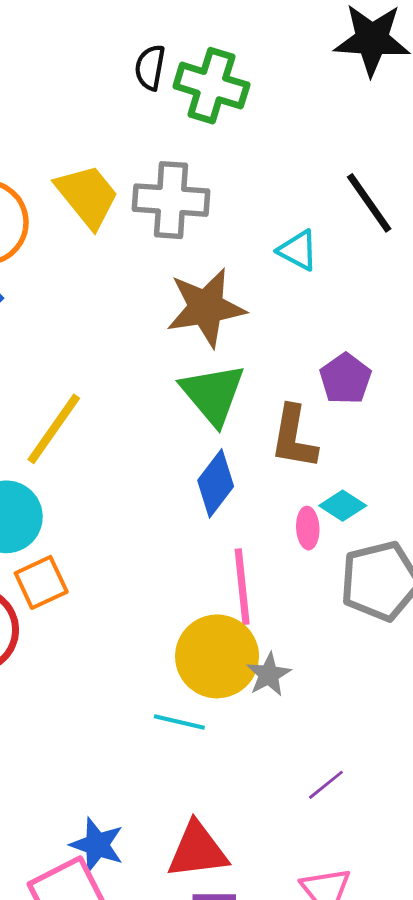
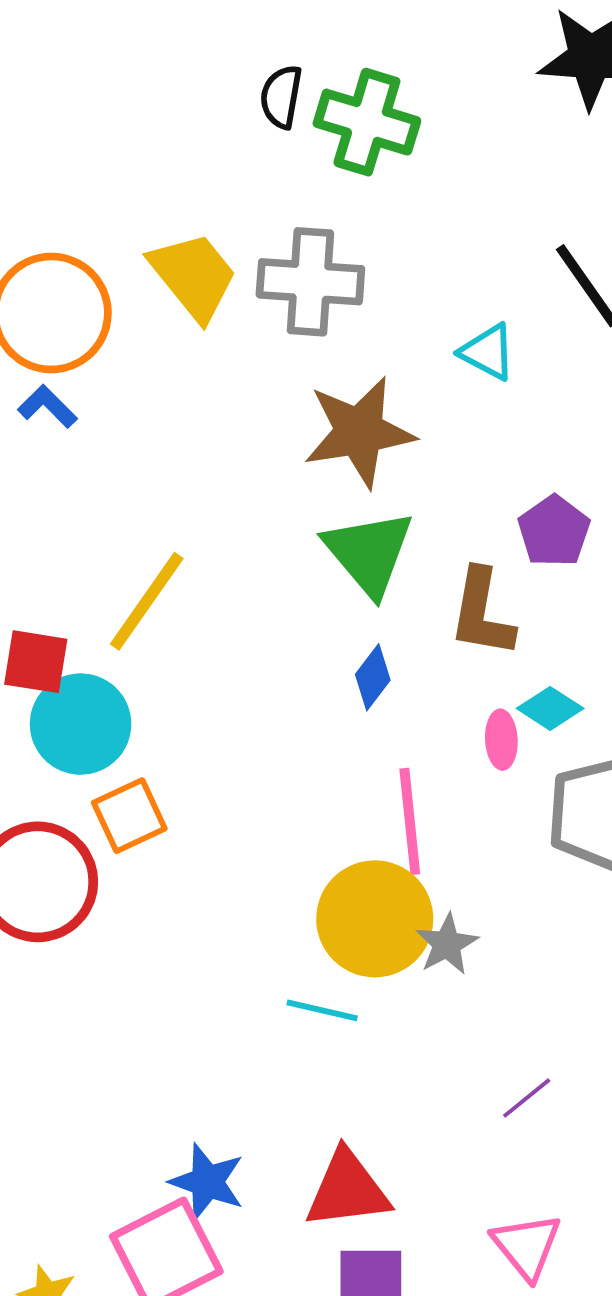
blue diamond: (216, 483) -> (373, 677), size x0.7

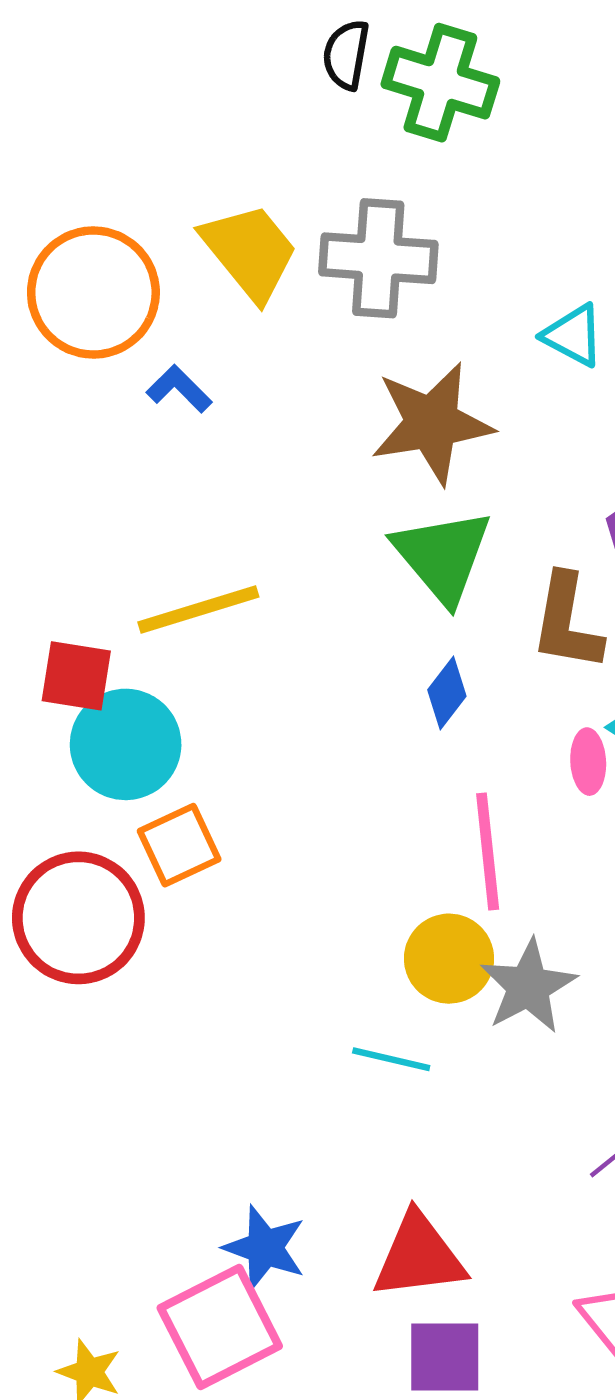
blue L-shape: (47, 406) -> (179, 389), moved
yellow line: (147, 601) -> (198, 609), turned 38
yellow circle: (375, 919) -> (449, 959), size x0.7
gray star: (447, 944) -> (528, 986), size x1.4

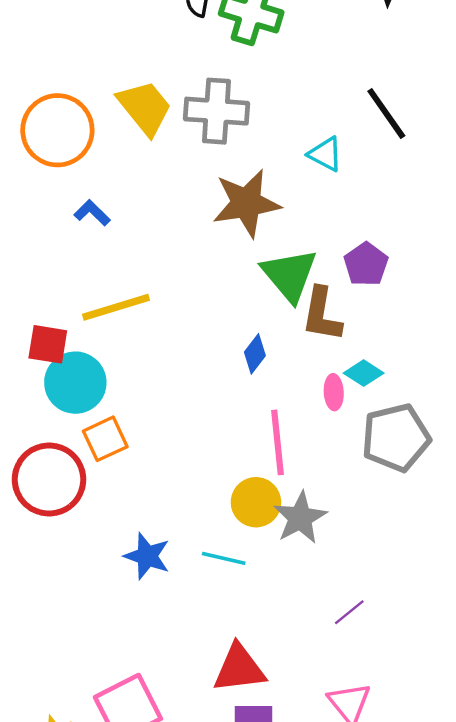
blue L-shape: (179, 389) -> (92, 213), moved
green triangle: (443, 556) -> (289, 275), moved
blue star: (265, 1248) -> (147, 556), moved

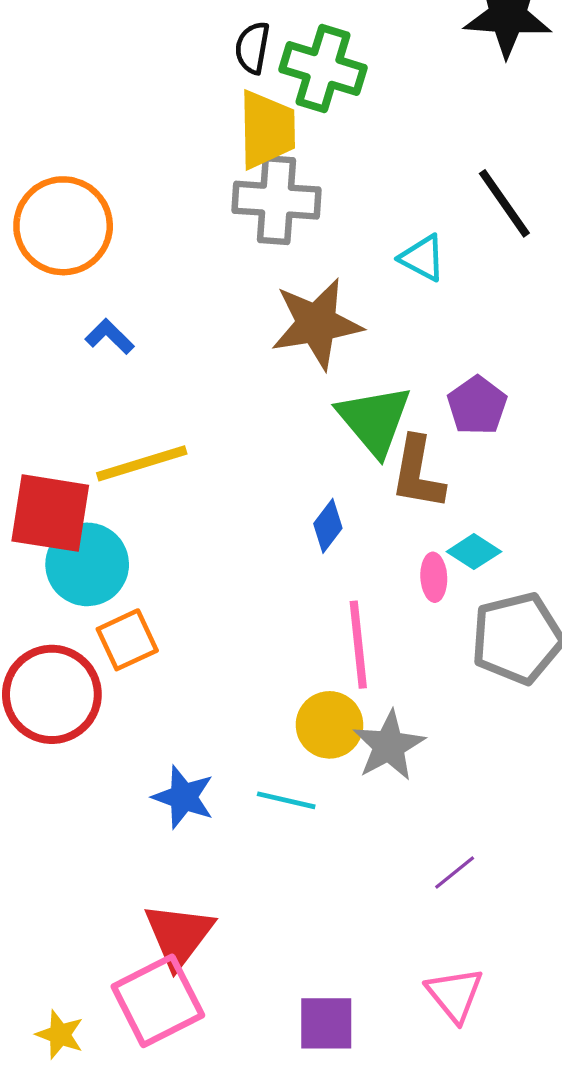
yellow trapezoid: (145, 107) -> (267, 130), moved, turned 38
red square: (48, 344) -> (50, 513), size x1.5
red triangle: (239, 668) -> (179, 935), moved, turned -46

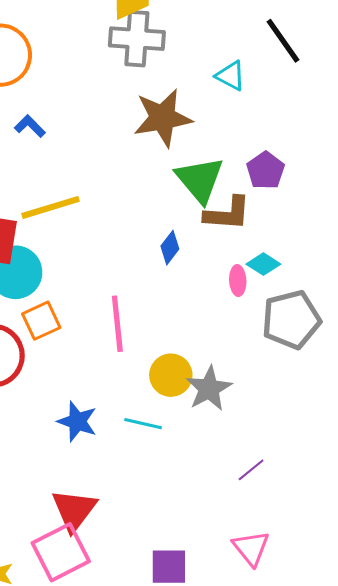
brown L-shape: (418, 473) -> (227, 214), turned -96
pink line: (358, 645) -> (117, 324), moved

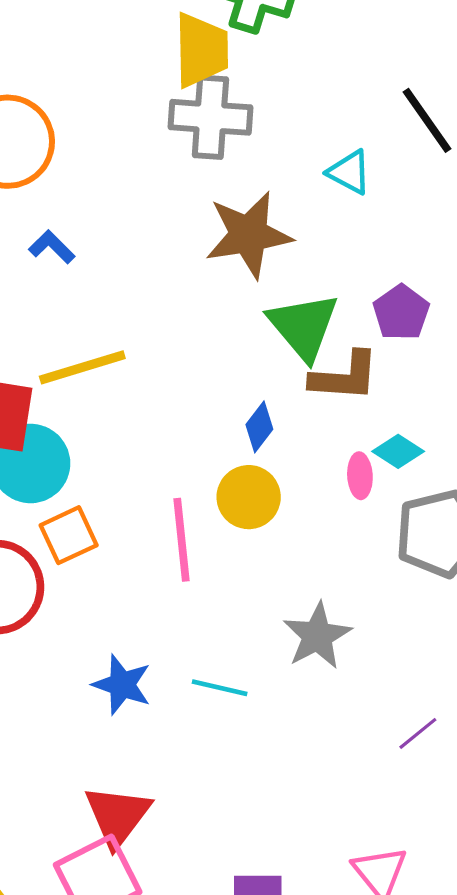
yellow circle: (171, 375) -> (249, 497), moved
purple line: (251, 470) -> (418, 733), moved

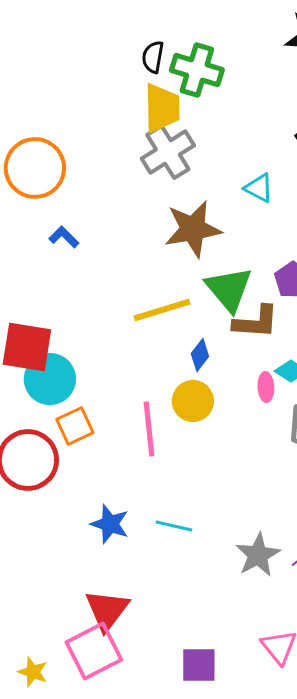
gray cross: (210, 117) -> (168, 152), turned -36
yellow line: (82, 367) -> (162, 310), moved
gray star: (317, 636) -> (258, 555), moved

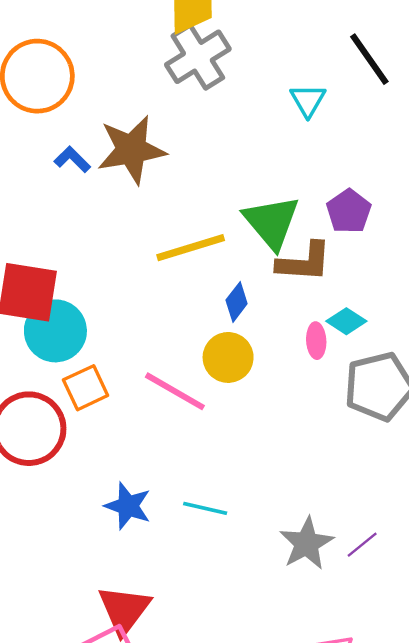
cyan triangle: (259, 188) -> (308, 100), turned 32
brown star: (193, 229) -> (131, 150), moved
pink line: (149, 429) -> (175, 391), turned -54

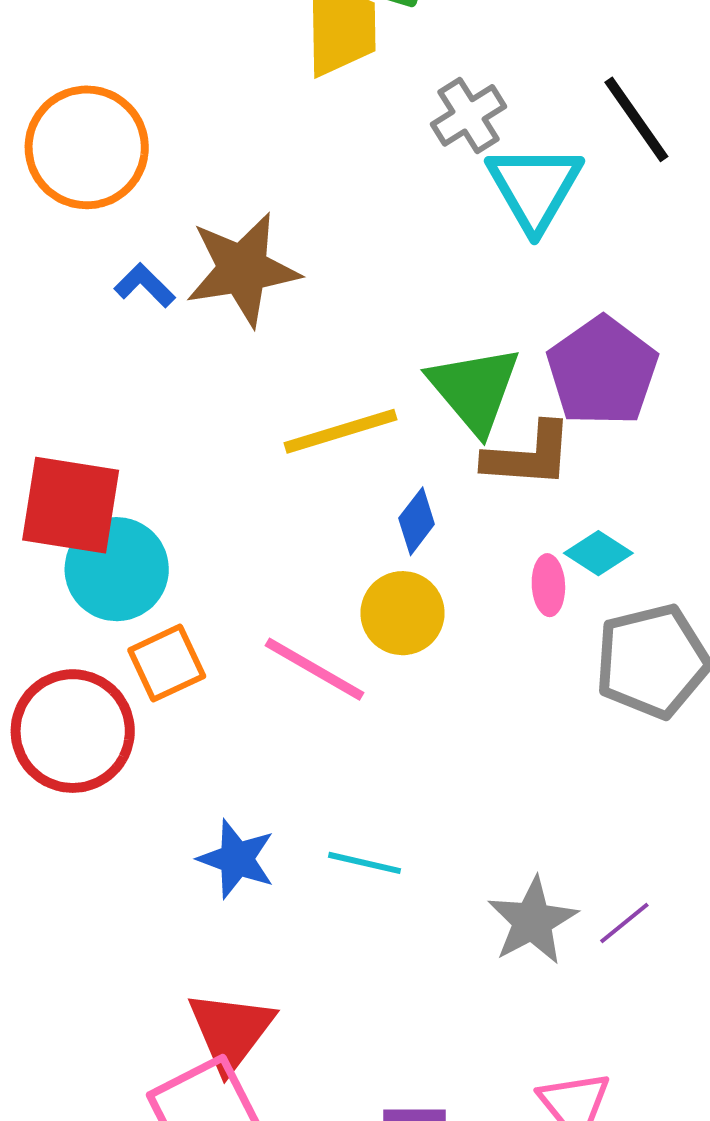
gray cross: (198, 57) -> (468, 115), moved, size x0.7
cyan triangle: (308, 100) -> (534, 187), size x1.6
purple pentagon: (349, 211) -> (602, 371), size x1.5

